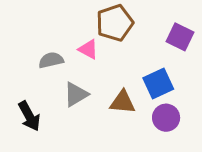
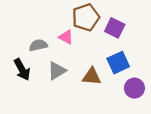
purple square: (180, 37) -> (115, 28), moved
black arrow: (29, 116) -> (22, 70), moved
purple circle: (166, 118) -> (134, 88), moved

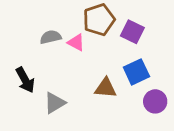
gray semicircle: (38, 45) -> (51, 37), moved
gray triangle: (57, 71) -> (55, 103), moved

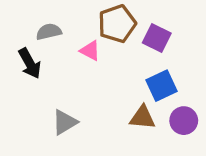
gray semicircle: (51, 37) -> (49, 32), moved
black arrow: (25, 80) -> (30, 63), moved
brown triangle: (106, 88) -> (142, 117), moved

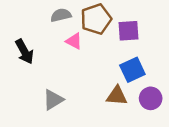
gray semicircle: (49, 32) -> (61, 15), moved
purple square: (157, 38) -> (129, 31), turned -30

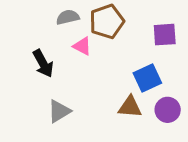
purple square: (129, 31) -> (165, 35), moved
black arrow: (24, 52) -> (43, 63), moved

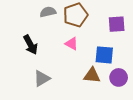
pink triangle: (82, 46) -> (71, 44), moved
blue square: (147, 78) -> (104, 55), turned 30

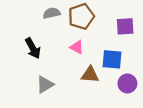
brown triangle: (92, 75) -> (90, 75), moved

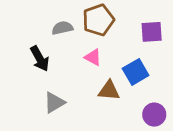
gray semicircle: (52, 13) -> (62, 28), moved
blue square: (112, 59) -> (136, 72), turned -35
purple circle: (127, 83) -> (154, 115), moved

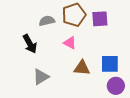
purple square: (152, 32) -> (100, 19), moved
blue square: (136, 72) -> (110, 64), moved, turned 30

